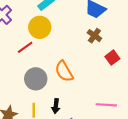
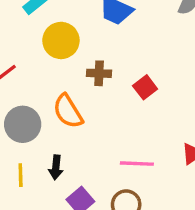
yellow circle: (40, 27) -> (61, 40), moved
brown cross: (94, 36) -> (99, 73), moved, turned -32

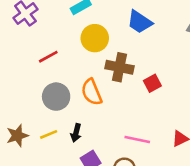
brown cross: (99, 73) -> (119, 67), size x1.5
yellow line: (21, 175) -> (49, 134), turned 60

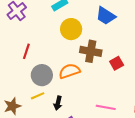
red line: (48, 57) -> (26, 51), moved, turned -42
orange semicircle: (92, 92) -> (69, 71), turned 95
yellow line: (49, 134) -> (38, 96), moved

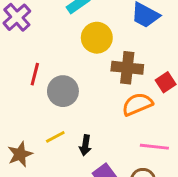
orange semicircle: (69, 71) -> (137, 104), moved
gray circle: (42, 75) -> (63, 91), moved

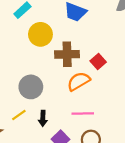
gray circle: (63, 91) -> (31, 87), moved
pink line: (154, 147) -> (83, 113), moved

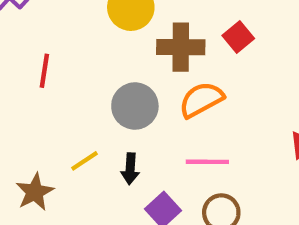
red square: (98, 61) -> (238, 37), moved
gray circle: (31, 87) -> (135, 106), moved

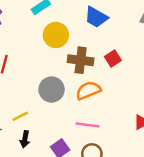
black arrow: (130, 169) -> (25, 139), moved

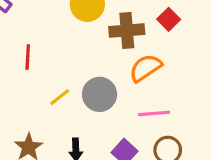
gray circle: (52, 90) -> (100, 94), moved
yellow line: (20, 116) -> (60, 97), moved

